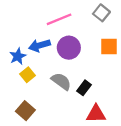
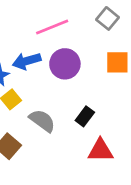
gray semicircle: (61, 81) -> (42, 121), moved

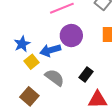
blue arrow: (27, 61) -> (50, 50), moved

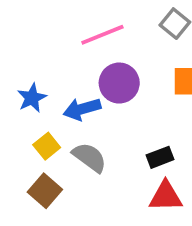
yellow square: (31, 62) -> (47, 146), moved
black rectangle: (86, 74) -> (160, 157), moved, turned 32

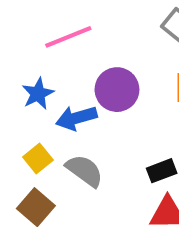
pink line: (102, 35) -> (68, 37), moved
blue star: (32, 98) -> (38, 94), moved

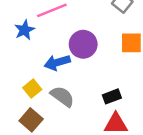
blue star: (38, 94) -> (24, 30), moved

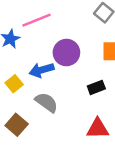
yellow square: (32, 89) -> (14, 84), moved
black rectangle: (112, 96) -> (96, 87), moved

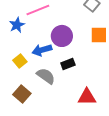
black rectangle: (96, 87) -> (68, 64), moved

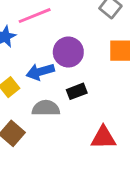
gray semicircle: (46, 76) -> (46, 108), turned -36

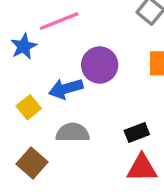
black rectangle: (77, 91) -> (137, 133), moved

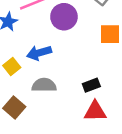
purple circle: (100, 65) -> (64, 17), moved

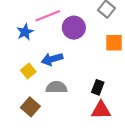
black rectangle: (91, 85) -> (98, 87), turned -48

